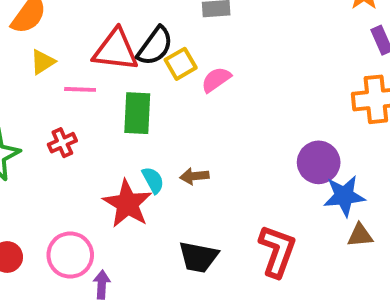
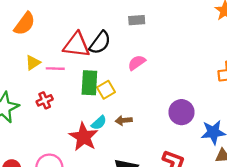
yellow triangle: (43, 62) -> (33, 63), moved
yellow square: (181, 64) -> (106, 90), moved
purple circle: (319, 162) -> (181, 112), moved
cyan semicircle: (153, 180) -> (99, 123), turned 77

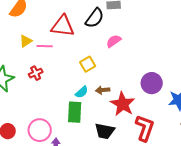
black semicircle: (100, 43) -> (95, 18), moved
green rectangle: (89, 83) -> (75, 112), moved
red star: (84, 137) -> (123, 104), moved

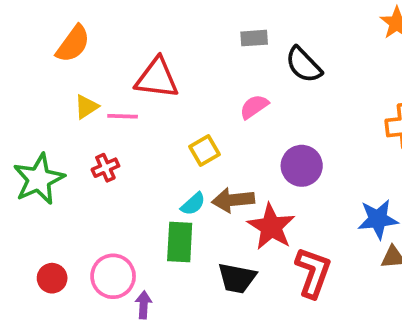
black semicircle: (95, 18) -> (304, 65), moved, turned 100
purple circle: (152, 83) -> (302, 166), moved
brown arrow: (103, 90) -> (233, 200), size x1.5

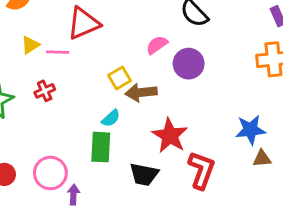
red triangle: (157, 78) -> (84, 23), turned -30
purple circle: (302, 166) -> (189, 64), moved
brown arrow: (233, 200) -> (141, 92), moved

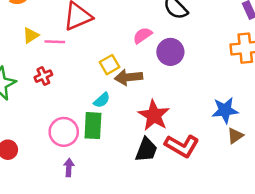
brown triangle: (262, 159) -> (235, 136), turned -30
red L-shape: (202, 170) -> (182, 146), turned 100
pink circle: (50, 173) -> (64, 132), moved
black trapezoid: (144, 174) -> (146, 150), moved, turned -80

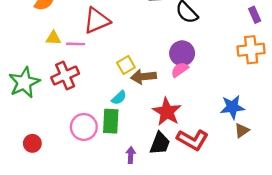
yellow triangle: (31, 35) -> (53, 38), turned 35
pink semicircle: (142, 35) -> (180, 70), moved
red cross: (43, 76) -> (65, 75), size x1.6
purple arrow: (69, 167) -> (131, 155), moved

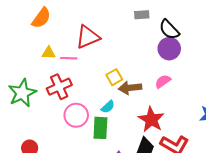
purple circle: (182, 53) -> (169, 49), moved
pink circle: (84, 127) -> (76, 115), moved

